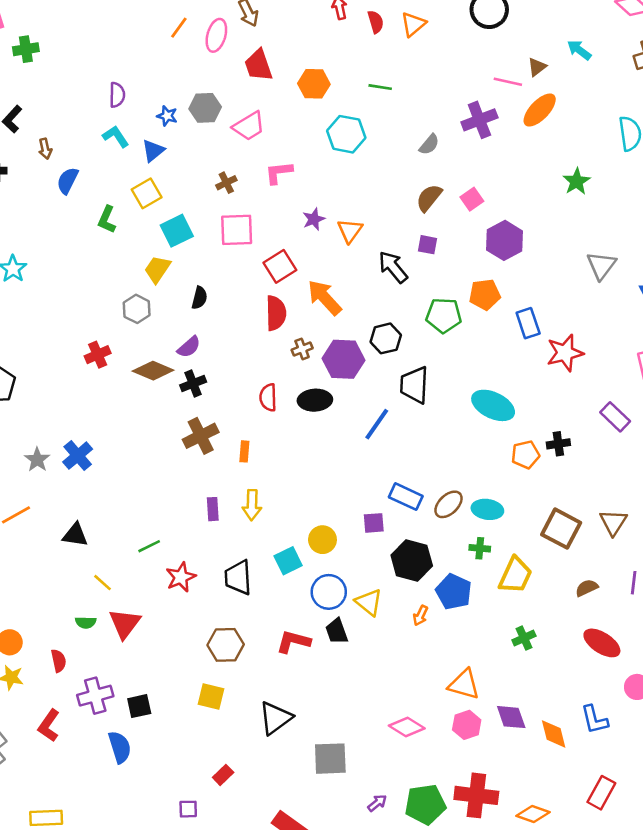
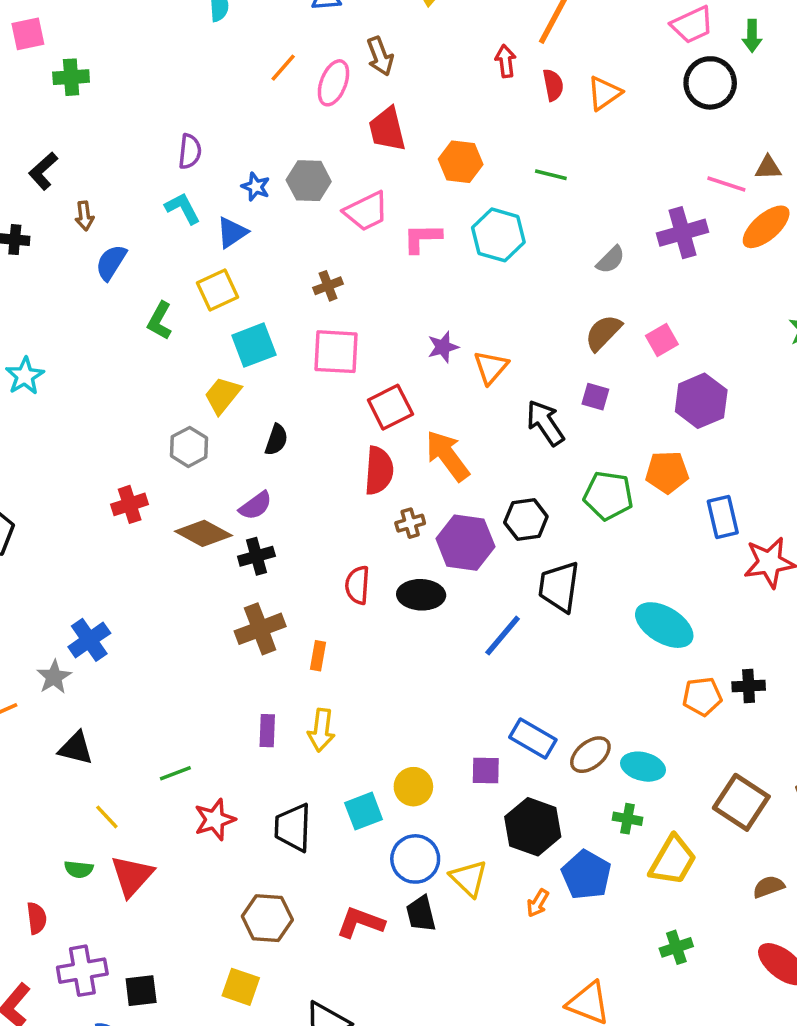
brown triangle: (537, 67) -> (768, 168), turned 30
pink L-shape: (279, 173) -> (422, 238), moved
gray star: (37, 460) -> (54, 677), moved

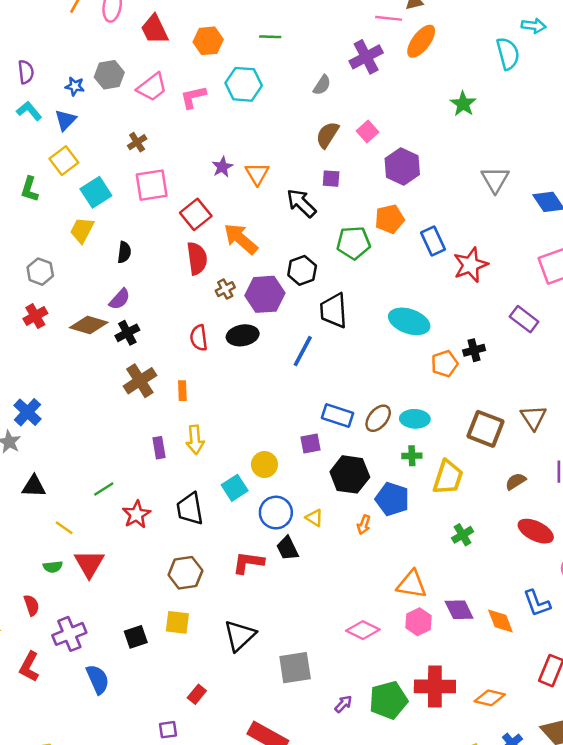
gray hexagon: (189, 447) -> (40, 272), moved
yellow triangle: (469, 878) -> (314, 518), size x0.7
black square: (141, 991) -> (136, 637), moved

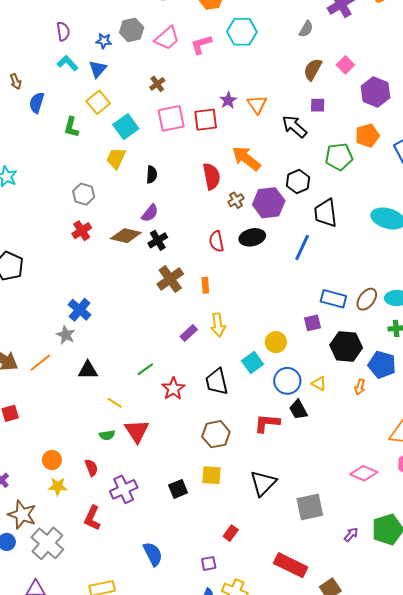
red square: (196, 214) -> (206, 120), moved, turned 35
purple rectangle: (159, 448) -> (189, 333), turned 60
blue semicircle: (98, 679) -> (153, 554), moved

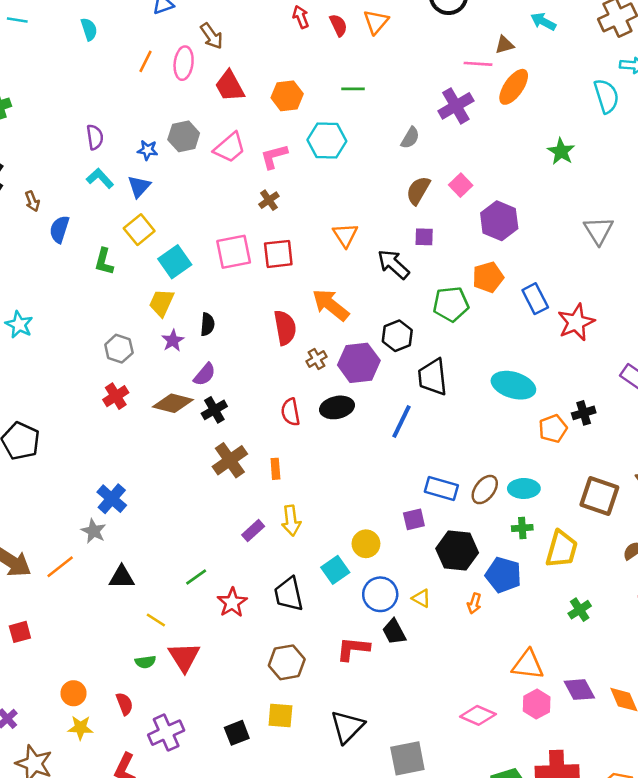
brown cross: (157, 84) -> (269, 200), moved
purple star: (228, 100) -> (173, 341), moved

